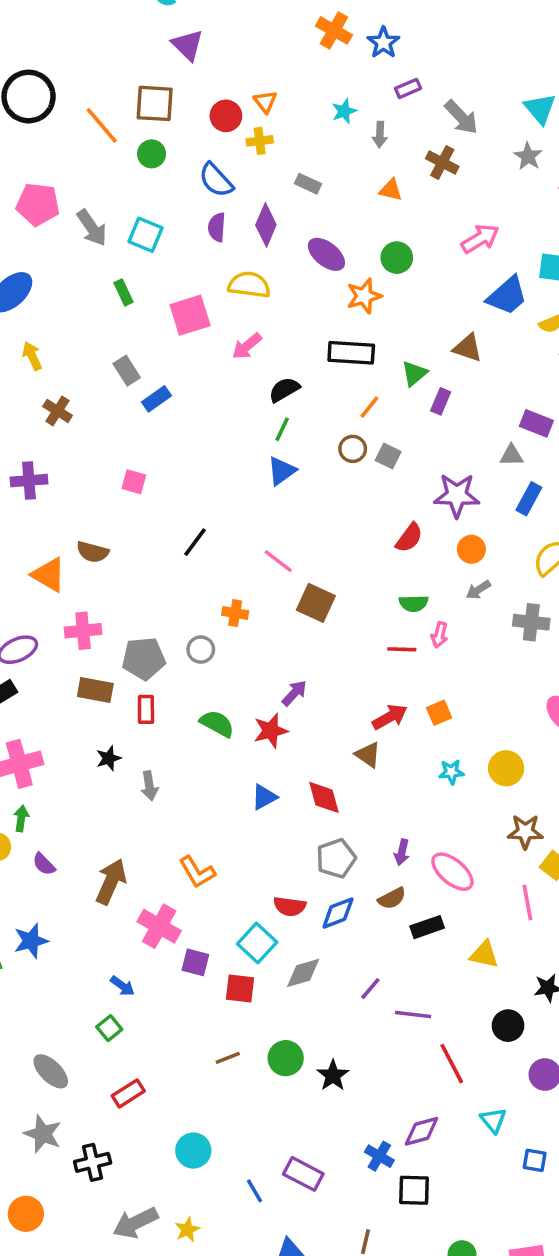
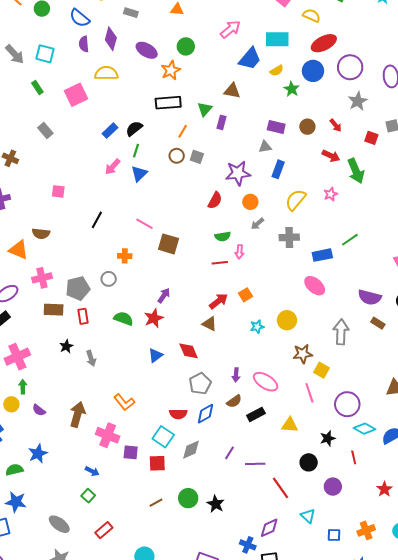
pink arrow: (247, 346) -> (113, 167), moved
blue rectangle: (157, 399) -> (110, 131), moved

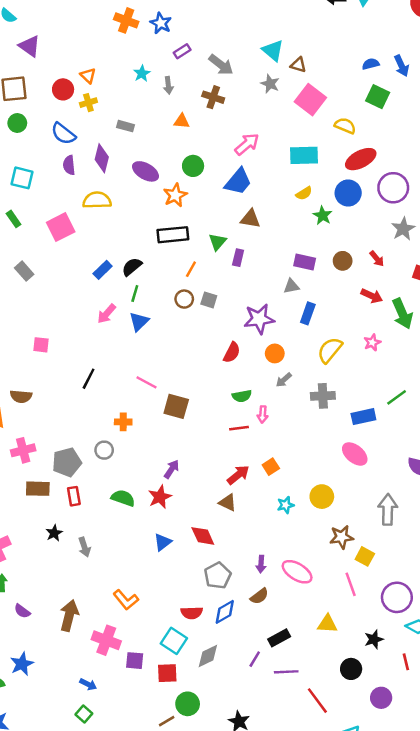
blue trapezoid: (250, 59) -> (238, 182), moved
black rectangle: (256, 414) -> (279, 638), moved
green circle: (188, 498) -> (188, 704), moved

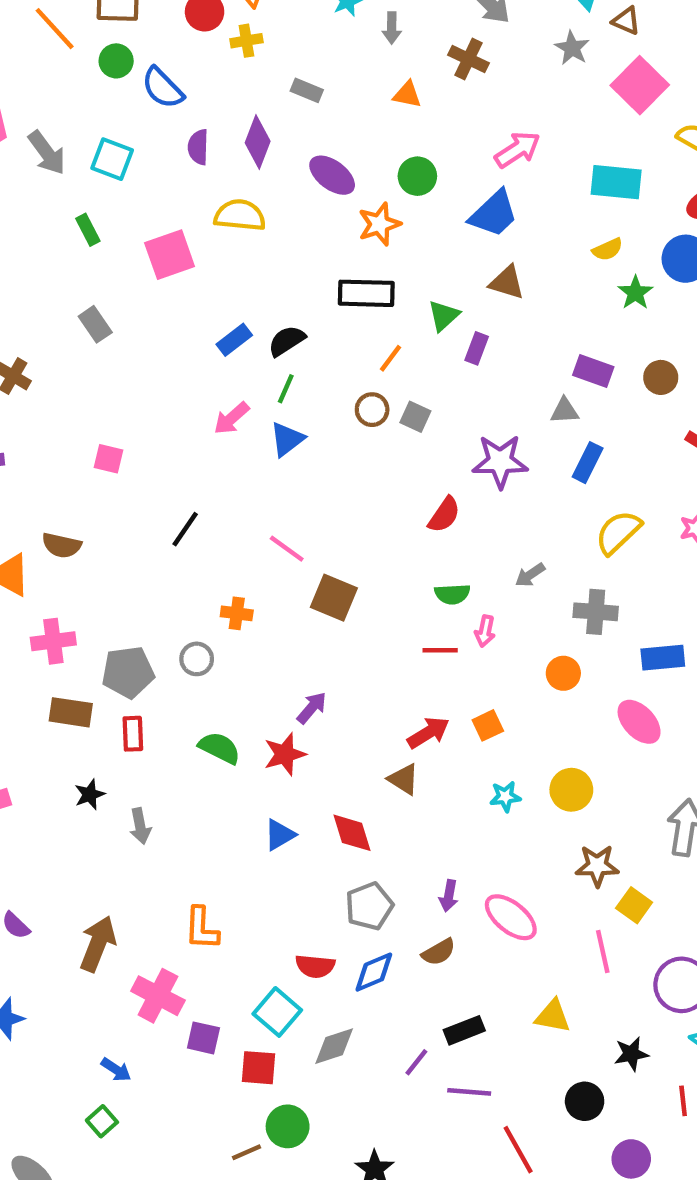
blue semicircle: (63, 134) -> (163, 88), moved
orange circle: (275, 353) -> (563, 673), moved
orange L-shape: (126, 600) -> (202, 928), turned 35

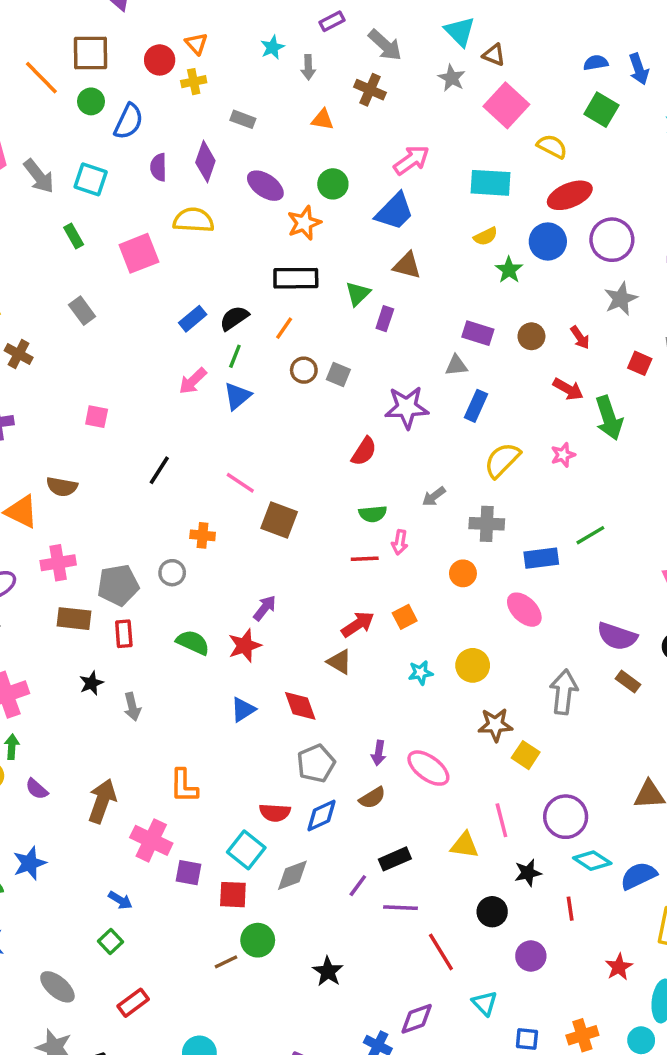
blue semicircle: (163, 88) -> (129, 121), turned -108
orange line: (391, 358) -> (284, 328), moved
pink line: (603, 951) -> (501, 820), moved

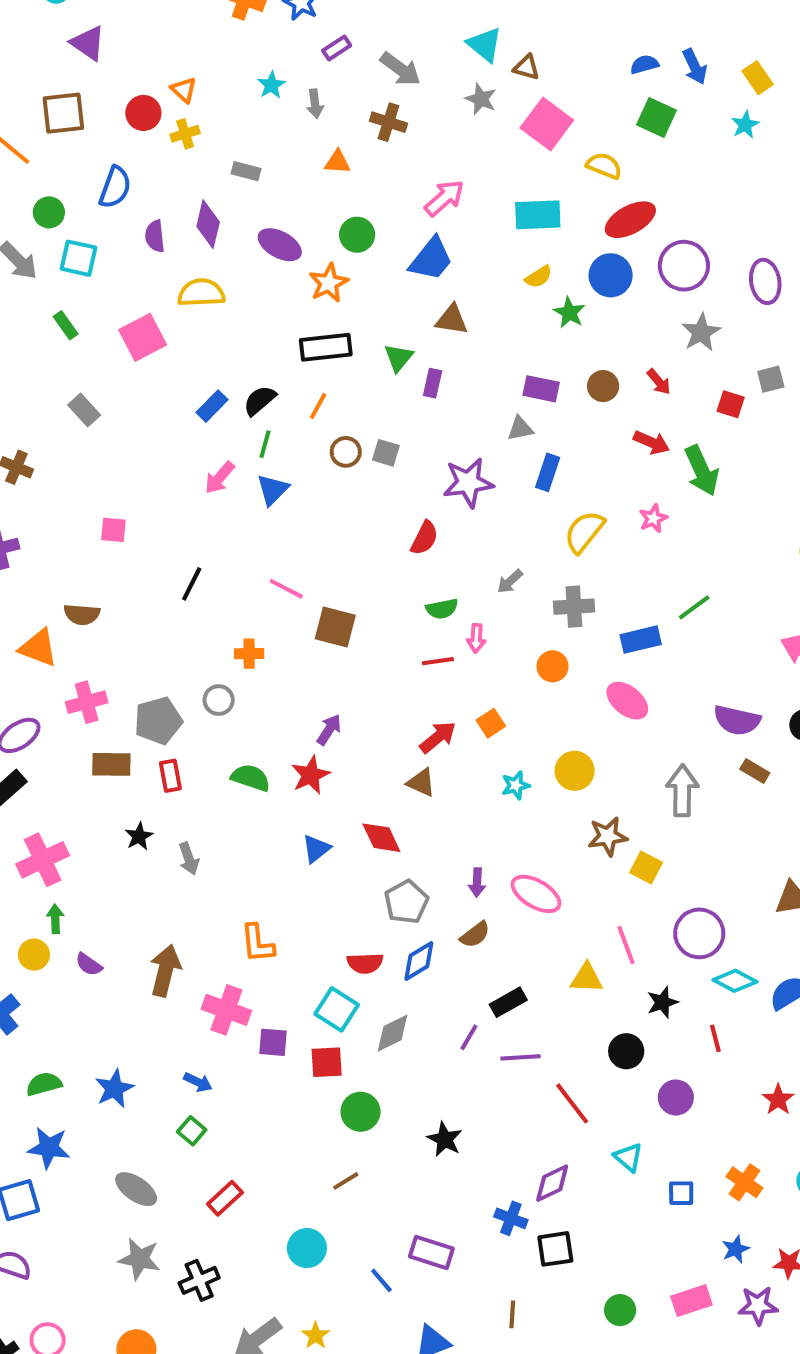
green circle: (91, 101) -> (49, 212), moved
blue star: (30, 863) -> (114, 1089), moved
brown line: (226, 962) -> (346, 1181), moved
orange cross: (582, 1035) -> (744, 1182), turned -32

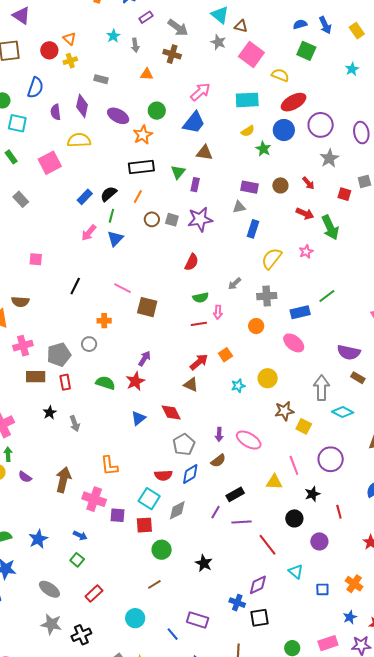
cyan star: (745, 125) -> (352, 69), moved
purple star: (468, 483) -> (200, 219), moved
cyan diamond: (735, 981) -> (343, 412), moved

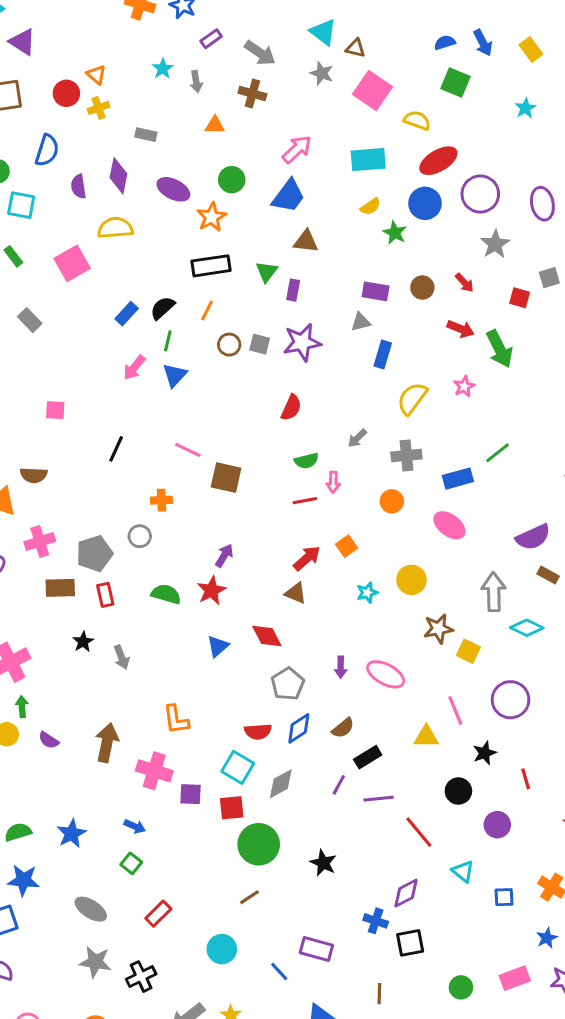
purple semicircle: (349, 352) -> (533, 537), turned -35
brown semicircle: (218, 461) -> (343, 728), moved
green circle: (162, 550) -> (259, 844), size x1.4

